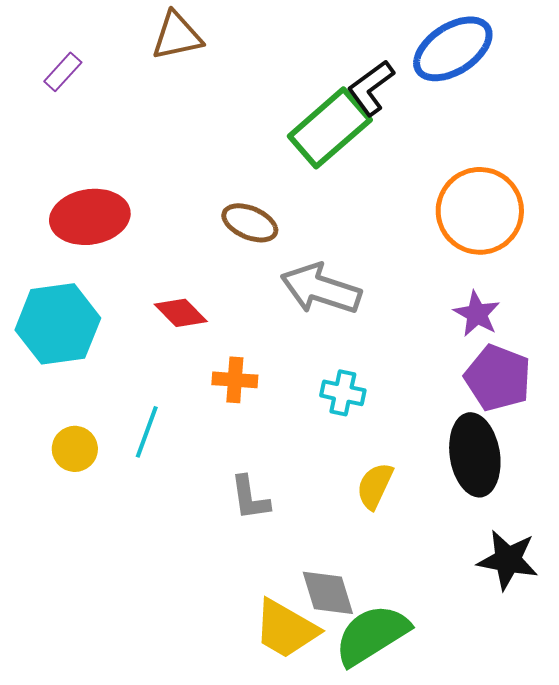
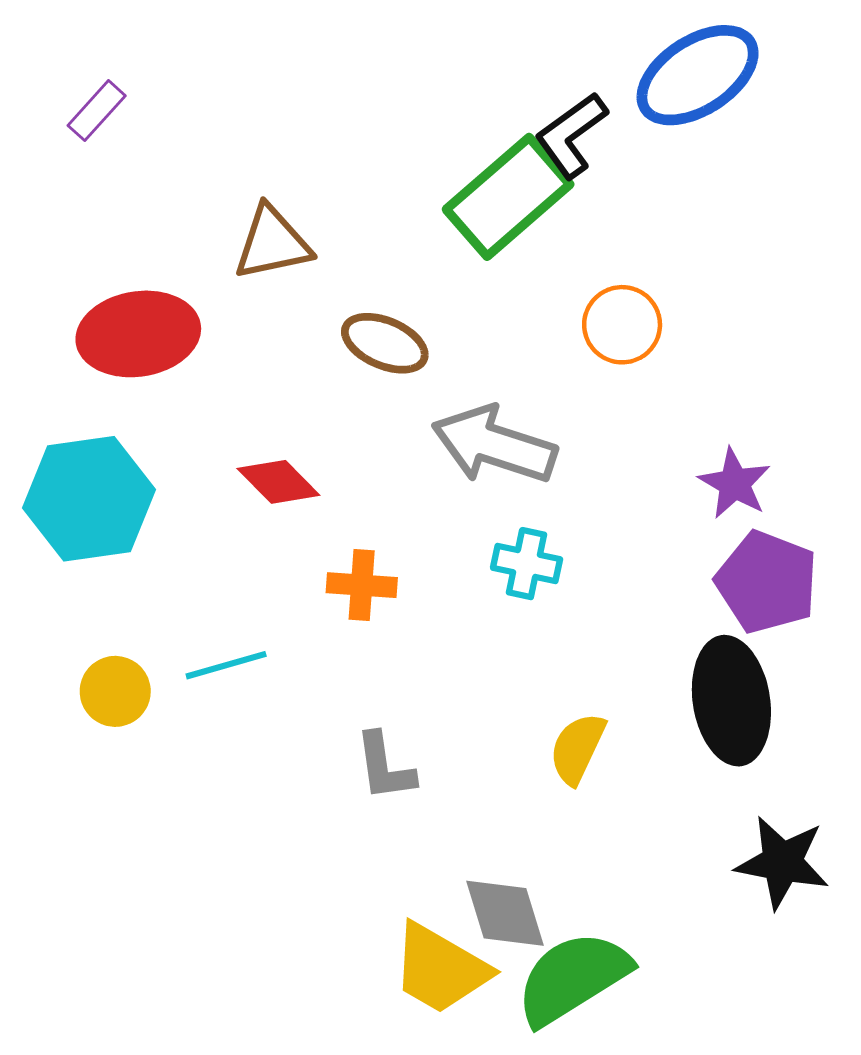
brown triangle: (177, 36) -> (272, 243), moved
orange circle: (480, 211) -> (622, 325), moved, size x0.6
cyan cross: (343, 393) -> (527, 564), moved
cyan line: (147, 432) -> (226, 665), turned 54

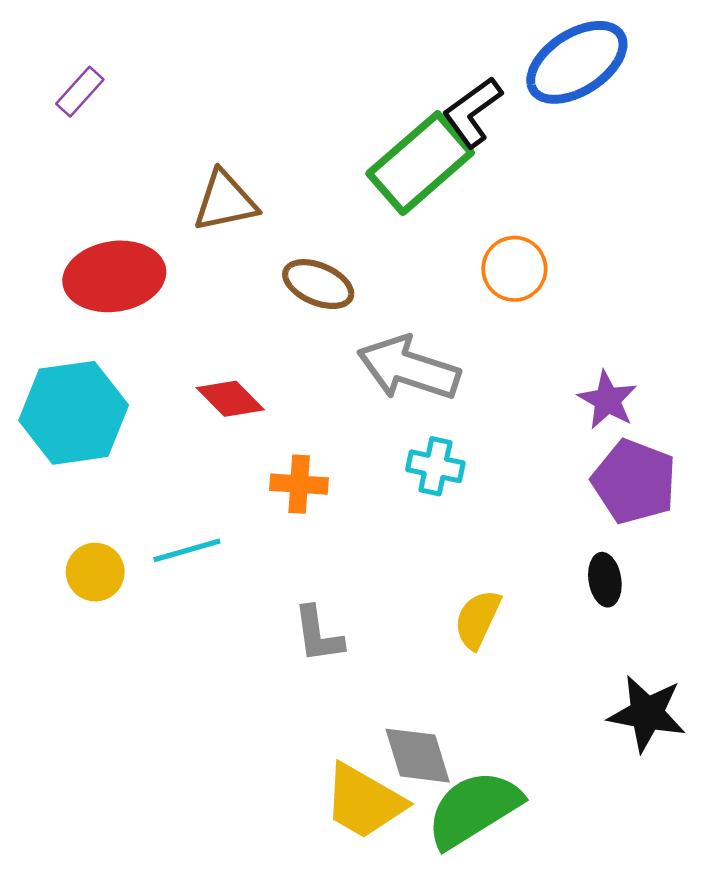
black ellipse: (731, 701) -> (605, 580), size x0.5

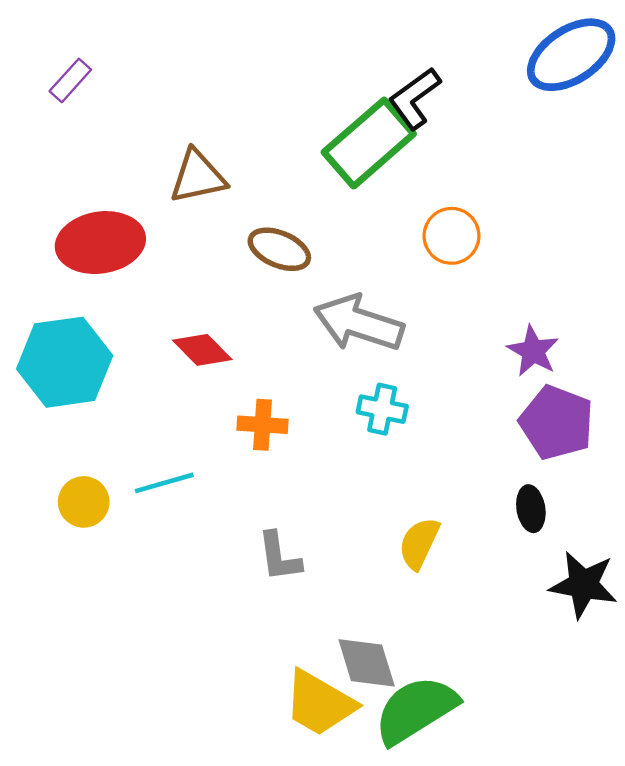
blue ellipse: (577, 62) -> (571, 55), moved
black star: (647, 713) -> (583, 585), moved

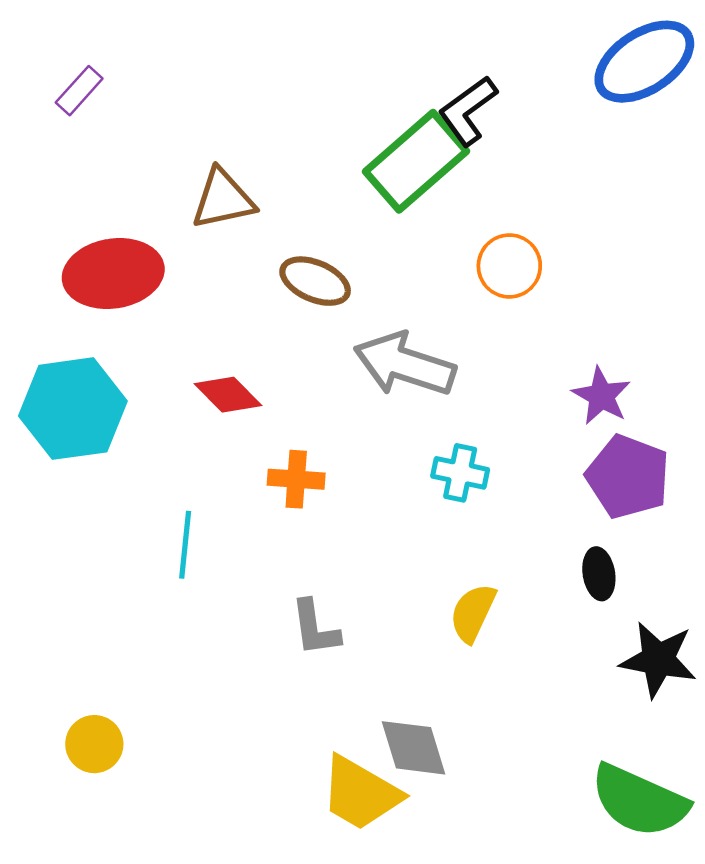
cyan cross: (382, 409) -> (460, 473), moved
cyan line: (164, 483) -> (185, 545), turned -68
yellow circle: (84, 502) -> (94, 744), moved
green semicircle: (416, 710) -> (639, 801), moved, turned -124

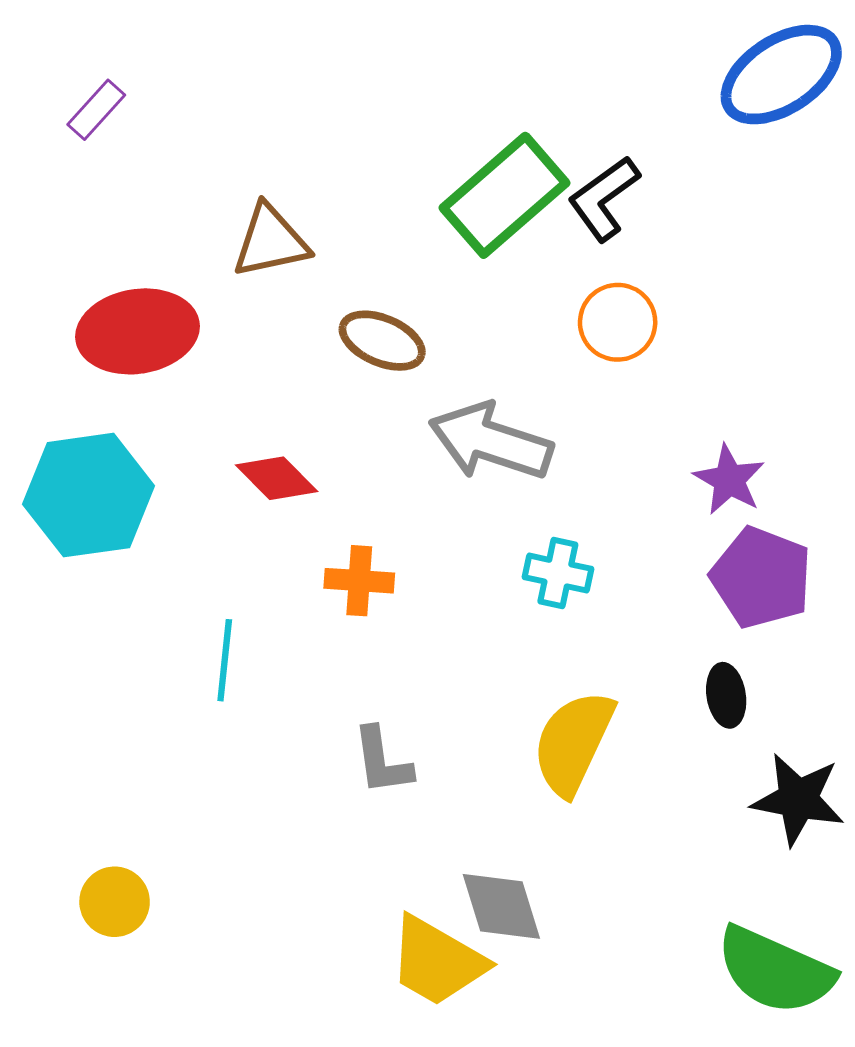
black L-shape: (468, 111) -> (604, 198), moved
yellow semicircle: (473, 613) -> (573, 743), size x1.5

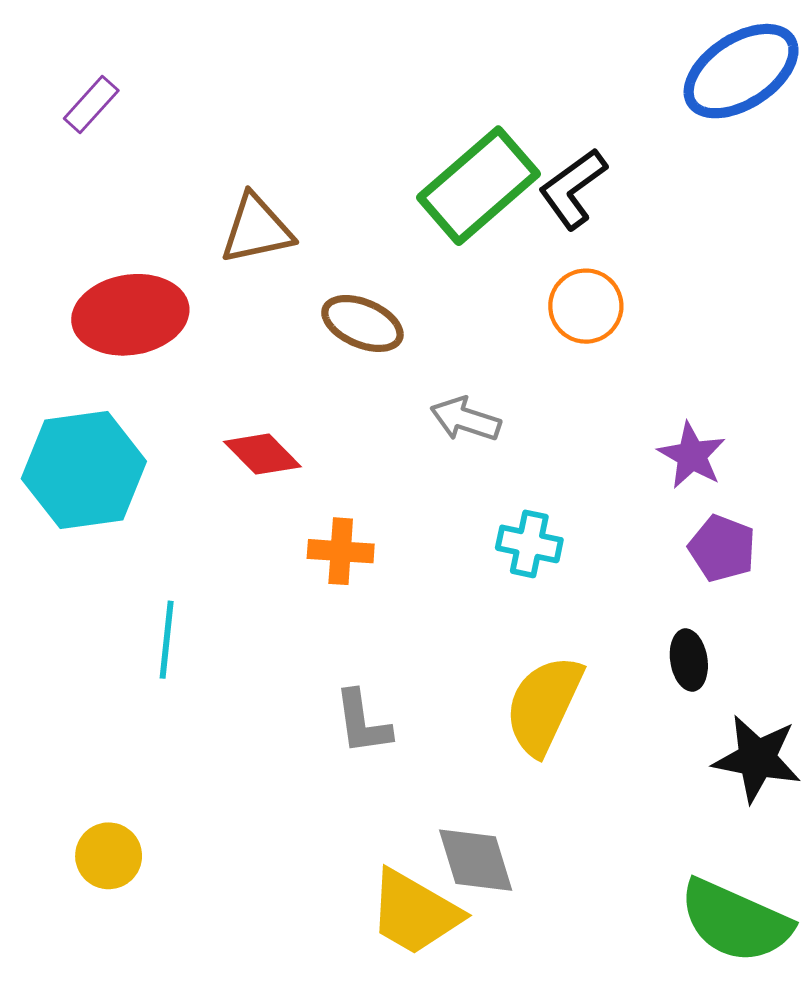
gray arrow: (491, 442) -> (465, 419), size x0.6
purple pentagon: (761, 578) -> (722, 548), size x0.7
cyan line: (225, 660) -> (167, 640), moved

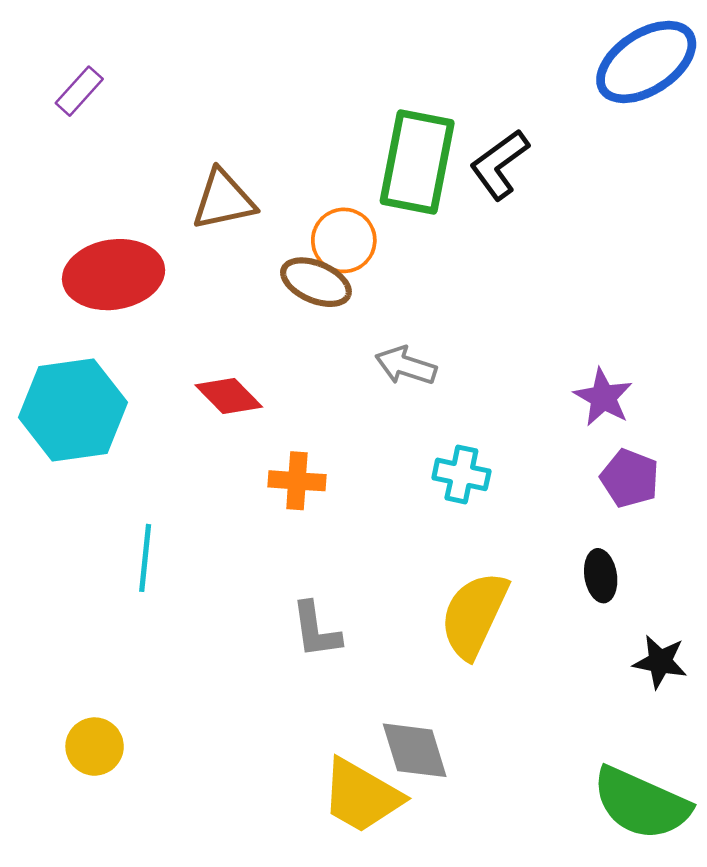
green rectangle: (479, 186) -> (417, 162), turned -38
orange circle: (586, 306) -> (344, 240), moved
black star: (757, 759) -> (660, 662), size x0.7

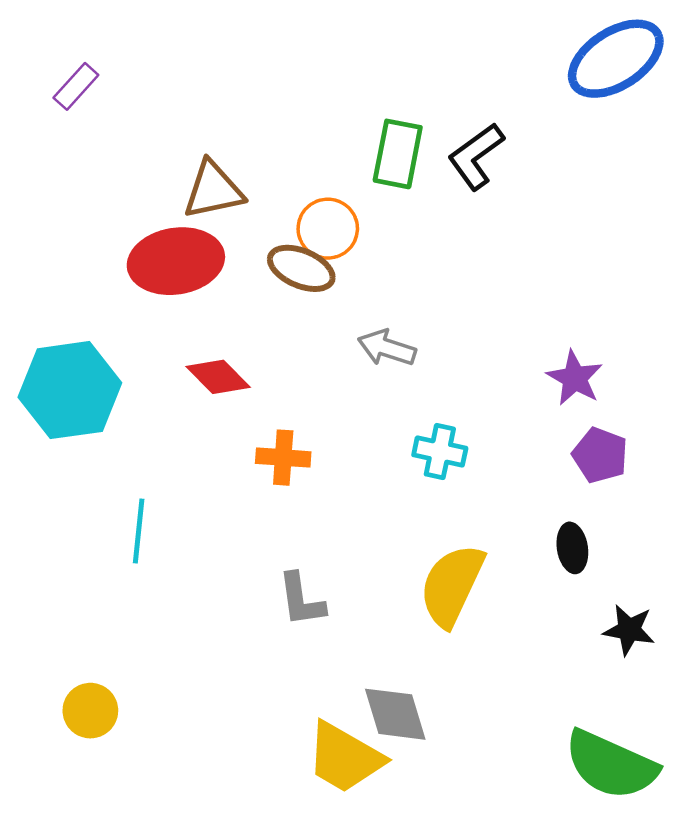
green rectangle: (417, 162) -> (398, 154), size x0.7
red ellipse: (114, 275) -> (176, 261), moved

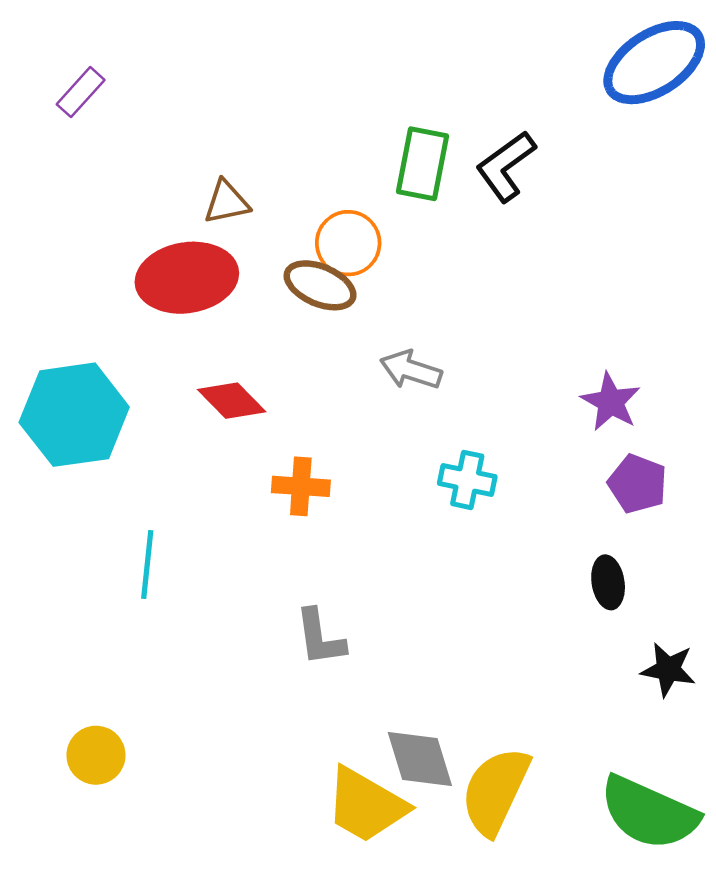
brown triangle: (213, 190) -> (227, 202), size x0.7
yellow semicircle: (452, 585) -> (495, 791), moved

